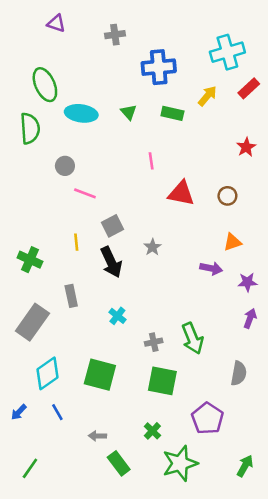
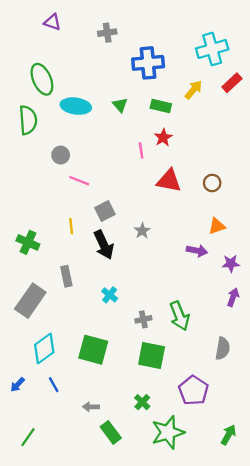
red star: (246, 147) -> (163, 138), moved

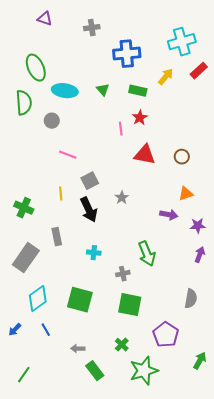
gray circle: (61, 155) -> (52, 121), moved
cyan cross: (110, 295) -> (94, 253), turned -32
green arrow: (180, 316) -> (147, 254), moved
green arrow: (228, 435) -> (200, 361), moved

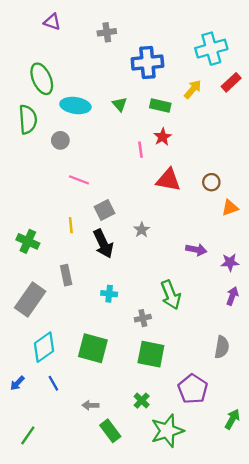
orange triangle: (186, 194) -> (230, 208), moved

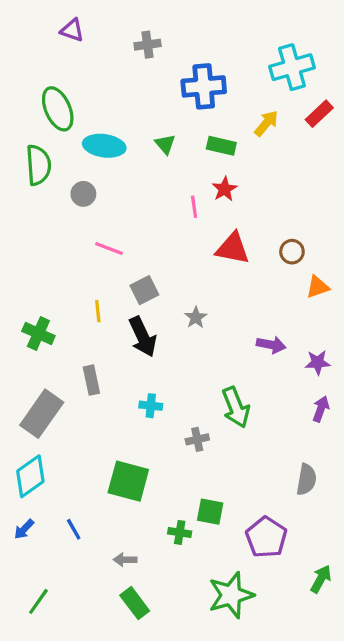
cyan diamond: (44, 347) -> (30, 476), moved
green square: (151, 354) -> (210, 512), moved, size x0.7
green cross: (142, 401) -> (180, 532), moved, turned -35
green rectangle: (110, 431) -> (135, 603), moved

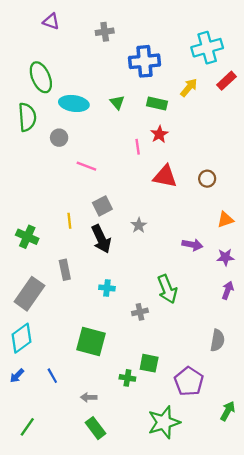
pink line: (109, 248) -> (86, 166), moved
orange triangle: (318, 287) -> (225, 220), moved

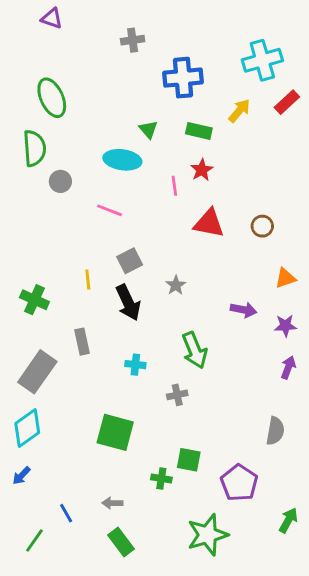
purple triangle: (51, 21) -> (52, 18), moved
cyan ellipse: (74, 103) -> (122, 160), moved
gray circle: (59, 138) -> (60, 181), moved
green arrow: (167, 289) -> (195, 350), moved
blue line: (52, 376) -> (66, 513), moved

